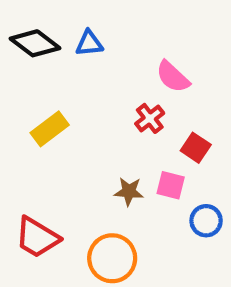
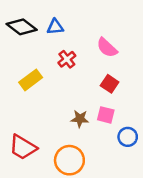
red cross: (150, 118) -> (67, 59), moved
red square: (196, 148) -> (110, 84), moved

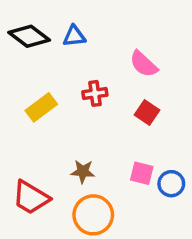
red cross: (67, 59) -> (95, 93), moved, turned 30
pink square: (106, 115) -> (142, 173), moved
brown star: (80, 119) -> (83, 172), moved

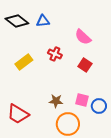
red cross: (95, 93) -> (55, 54), turned 32
brown star: (83, 172) -> (56, 101), moved
orange circle: (93, 215) -> (68, 124), moved

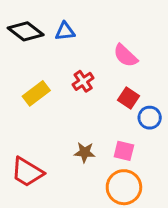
red cross: (55, 54) -> (83, 81), turned 32
blue circle: (99, 106) -> (150, 118), moved
orange circle: (68, 124) -> (124, 187), moved

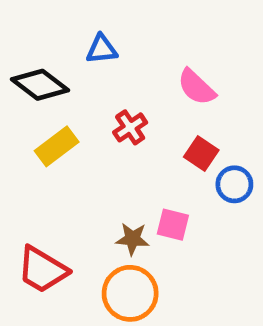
black diamond: (26, 31) -> (40, 85), moved
pink square: (124, 151) -> (173, 225), moved
orange circle: (124, 187) -> (130, 293), moved

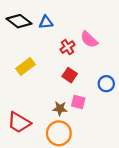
black diamond: (40, 85) -> (19, 21), moved
red cross: (130, 127) -> (67, 47), moved
red square: (201, 154) -> (70, 75), moved

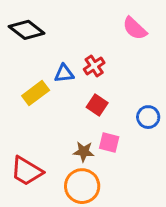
blue triangle: (46, 22) -> (64, 73), moved
pink semicircle: (89, 40) -> (135, 28), moved

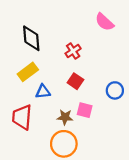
black diamond: (27, 30) -> (31, 38), moved, turned 48
blue triangle: (64, 73) -> (43, 92), moved
red trapezoid: (27, 171) -> (22, 117), moved, turned 64

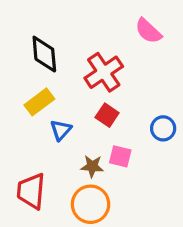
red cross: (73, 51) -> (104, 72), size x1.6
blue triangle: (43, 92) -> (61, 130), turned -42
red trapezoid: (22, 117) -> (31, 191), moved

